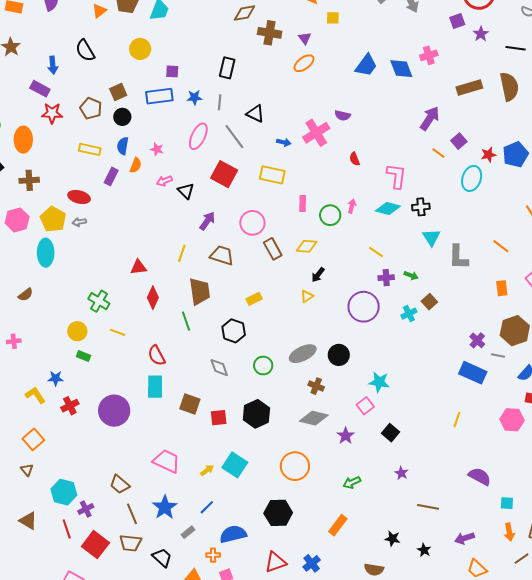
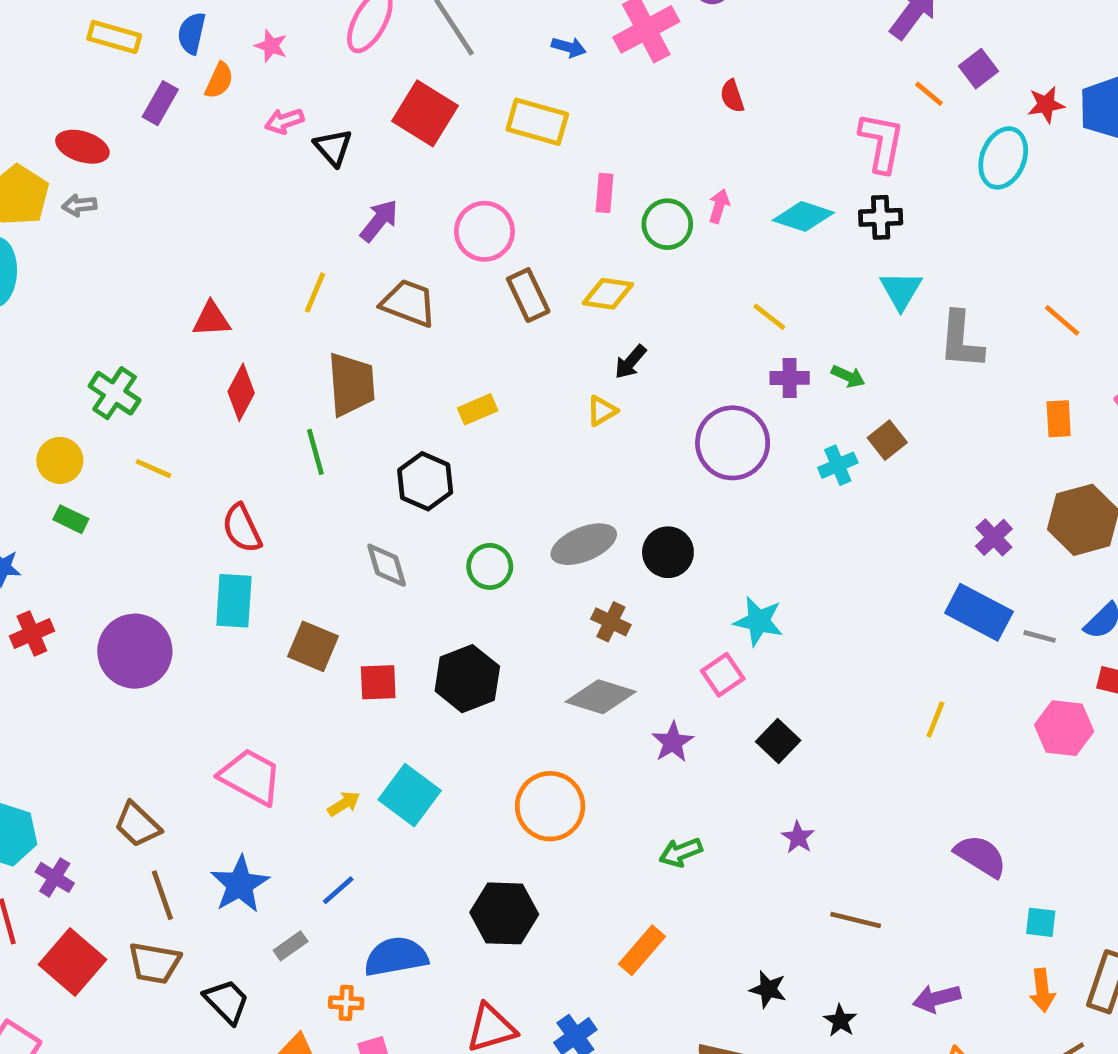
pink L-shape: (396, 176) -> (882, 142), moved
gray line: (498, 355) -> (1040, 636), moved
purple cross: (86, 509) -> (55, 877), turned -35

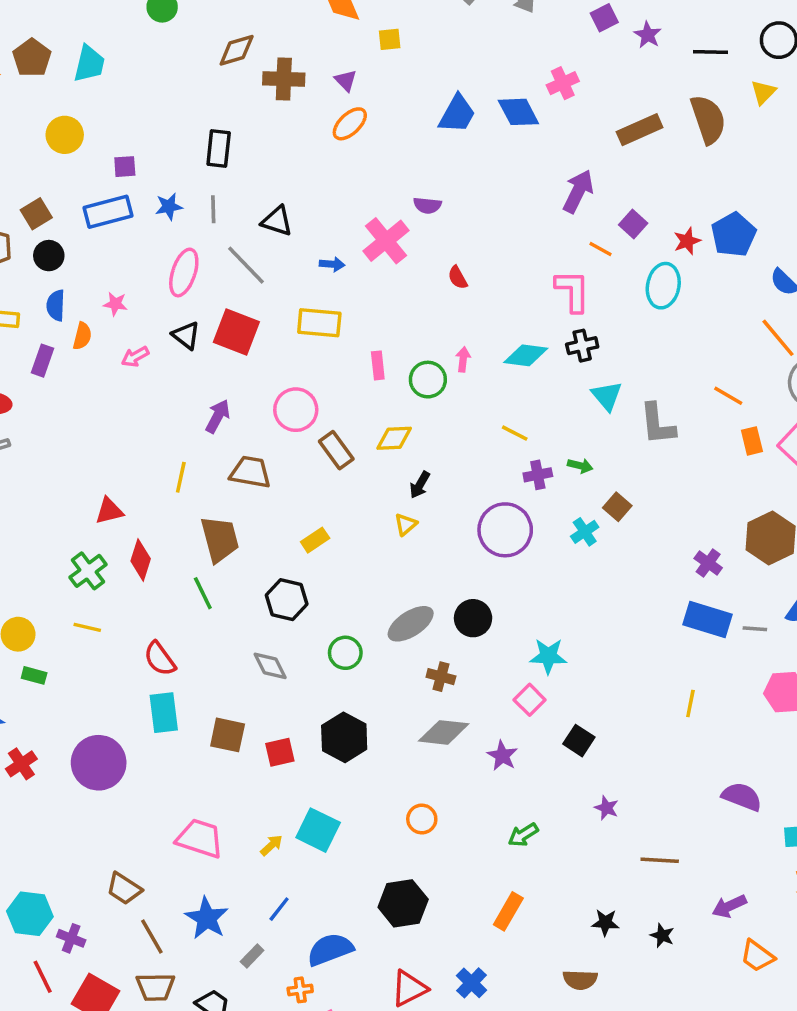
black triangle: (333, 147) -> (186, 336), moved
green cross: (115, 393) -> (88, 571), moved, turned 30
orange rectangle: (1059, 419) -> (752, 441), moved
orange circle: (550, 806) -> (422, 819), size x0.6

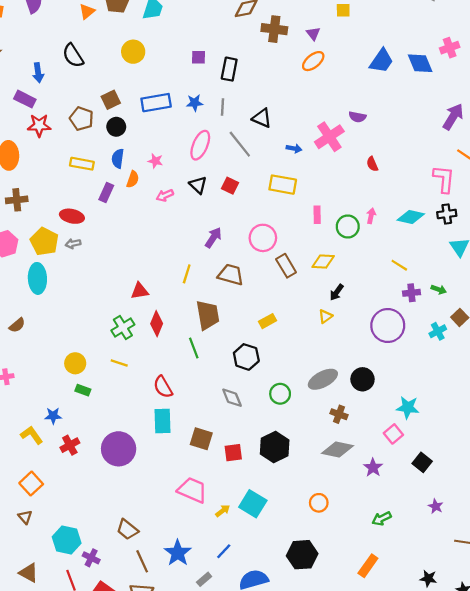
purple square: (125, 167) -> (199, 57), moved
red square: (236, 332) -> (230, 186), size x0.6
pink trapezoid: (200, 838) -> (192, 490), moved

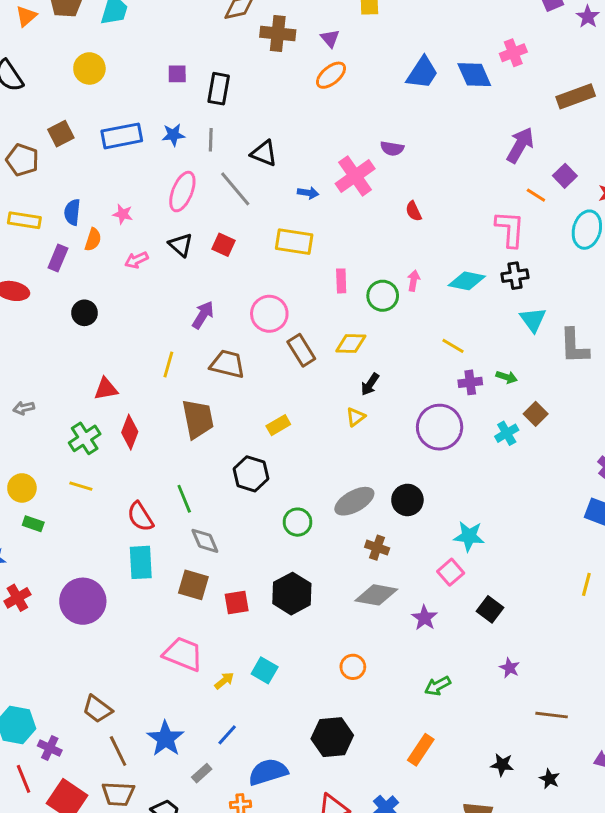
black circle: (116, 127) -> (85, 313), moved
gray arrow: (73, 244) -> (24, 408), moved
green line: (194, 348) -> (184, 499), moved
gray diamond: (232, 398) -> (205, 541), moved
cyan square: (253, 504) -> (265, 670), size x0.7

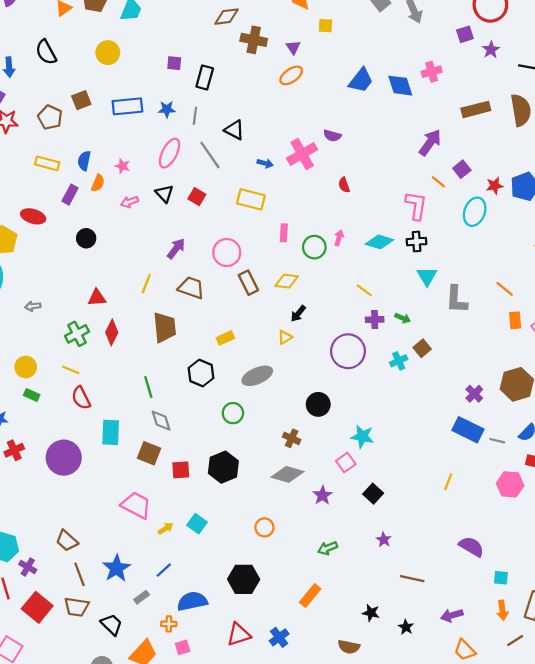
gray ellipse: (354, 501) -> (257, 376), moved
red semicircle: (140, 517) -> (81, 398), moved

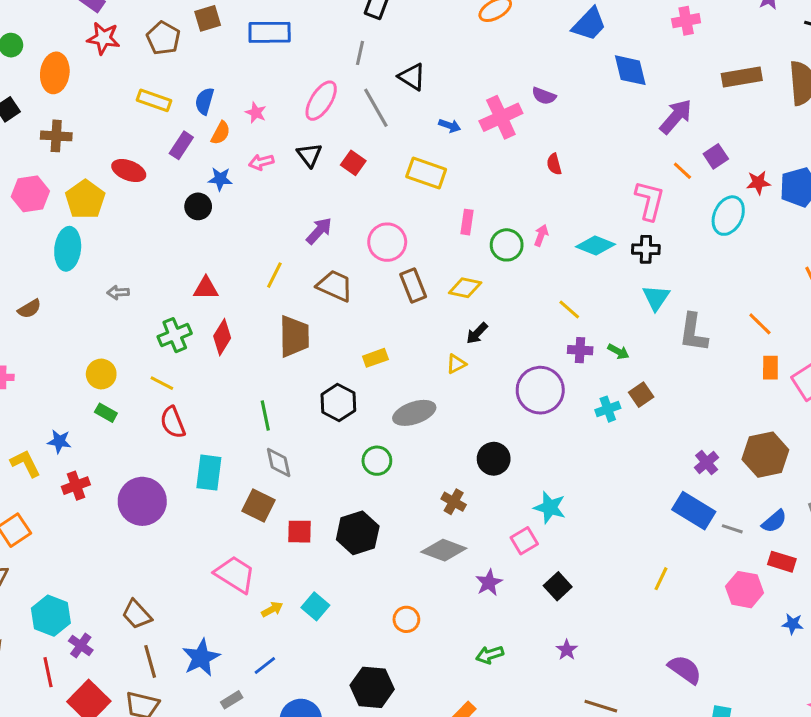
blue diamond: (400, 86) -> (630, 70), moved
blue star: (167, 109) -> (220, 179), moved

